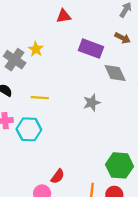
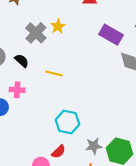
gray star: (92, 103) -> (94, 146), moved
cyan hexagon: (29, 129) -> (67, 122), moved

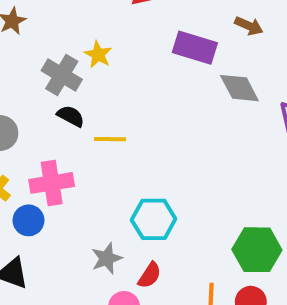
black semicircle: (22, 61) -> (71, 116), moved
pink cross: (17, 90) -> (52, 183), size x1.5
gray star: (94, 146) -> (107, 258), moved

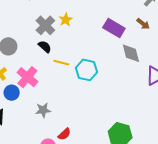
pink cross: (52, 183) -> (27, 77), turned 35
cyan hexagon: (154, 219) -> (86, 70), moved
gray star: (107, 258) -> (43, 110), moved

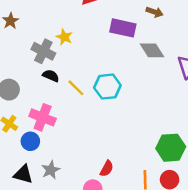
yellow line: (61, 63) -> (76, 88), turned 49
gray star: (43, 110) -> (51, 170), moved

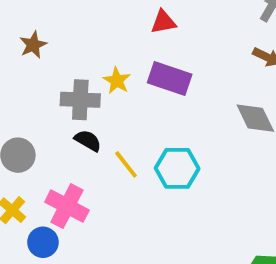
purple rectangle: (123, 28) -> (170, 79), moved
gray cross: (43, 51) -> (80, 100), turned -30

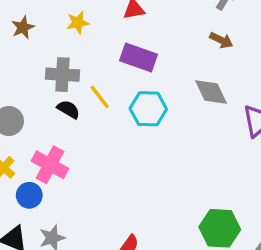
yellow star: (117, 81) -> (78, 23), moved, turned 30
yellow line: (126, 164) -> (100, 97), moved
cyan hexagon: (177, 168) -> (148, 109), moved

